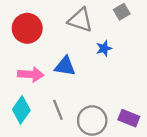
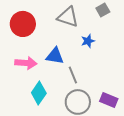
cyan diamond: (21, 110) -> (39, 93), moved
gray line: (58, 110) -> (73, 75), moved

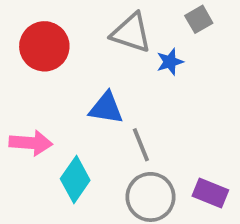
blue star: (88, 41) -> (170, 62), moved
pink arrow: (26, 63) -> (31, 143), moved

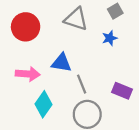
blue star: (170, 62) -> (110, 38), moved
pink arrow: (31, 143) -> (28, 74), moved
purple rectangle: (210, 193) -> (122, 91), moved

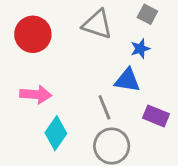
gray square: (115, 11) -> (147, 14), turned -32
blue triangle: (61, 63) -> (127, 80), moved

